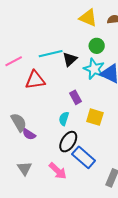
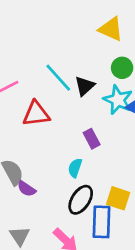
cyan line: (51, 54) -> (58, 78), turned 60
yellow square: (95, 117) -> (118, 198), moved
blue rectangle: (84, 157) -> (102, 222), turned 50

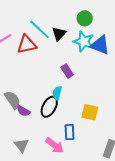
red triangle: (36, 114) -> (27, 44), moved
black ellipse: (81, 200) -> (49, 107), moved
blue rectangle: (102, 222) -> (70, 132), moved, size x0.7

